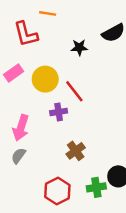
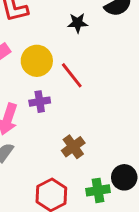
purple cross: (59, 112) -> (40, 102), moved

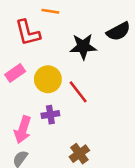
black star: (78, 23) -> (83, 47), size x1.5

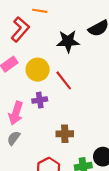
red L-shape: (28, 33) -> (20, 29), turned -125
brown cross: (79, 154) -> (65, 134), turned 35

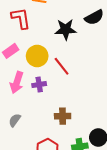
red L-shape: (20, 29) -> (21, 18), turned -50
pink arrow: (16, 113) -> (17, 82), moved

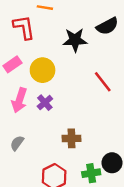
red line: (62, 66) -> (103, 82), moved
purple cross: (39, 85) -> (45, 103), turned -32

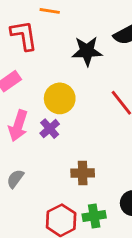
yellow circle: (43, 70) -> (60, 98), moved
green cross: (91, 173) -> (94, 216), moved

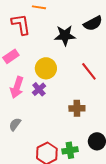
brown cross: (83, 173) -> (77, 108), moved

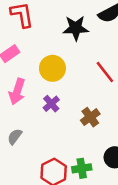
purple cross: (39, 89) -> (51, 104), moved
brown cross: (77, 108) -> (90, 117), turned -35

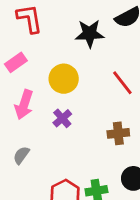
brown cross: (90, 117) -> (118, 133), moved, turned 30

